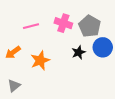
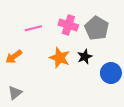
blue circle: (103, 47) -> (111, 73), moved
orange star: (40, 60) -> (60, 58), moved, turned -30

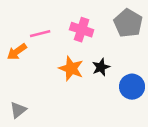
gray pentagon: (97, 28) -> (128, 23), moved
orange arrow: (14, 57) -> (17, 52), moved

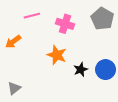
pink line: (40, 34) -> (32, 16), moved
black star: (101, 67) -> (81, 70), moved

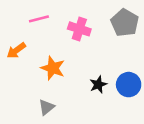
orange star: (57, 55) -> (53, 68), moved
gray triangle: (14, 88) -> (47, 107), moved

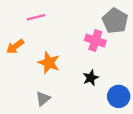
pink cross: (79, 29) -> (95, 41), moved
blue circle: (129, 85) -> (119, 96), moved

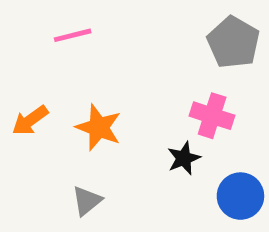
pink cross: (95, 41) -> (212, 116), moved
orange arrow: (15, 46) -> (30, 120), moved

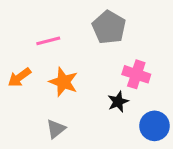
pink line: (73, 35) -> (48, 41), moved
gray pentagon: (233, 42) -> (109, 27), moved

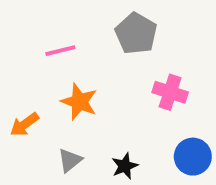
orange arrow: (19, 77) -> (24, 124), moved
black star: (118, 102) -> (125, 166), moved

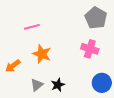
gray pentagon: (136, 34) -> (96, 18), moved
black star: (125, 166) -> (58, 85), moved

